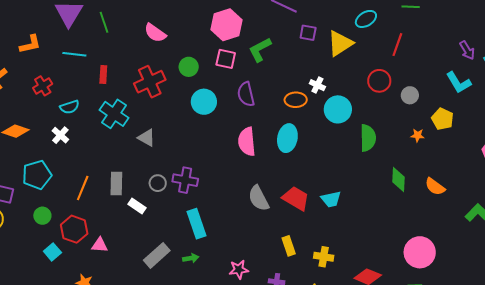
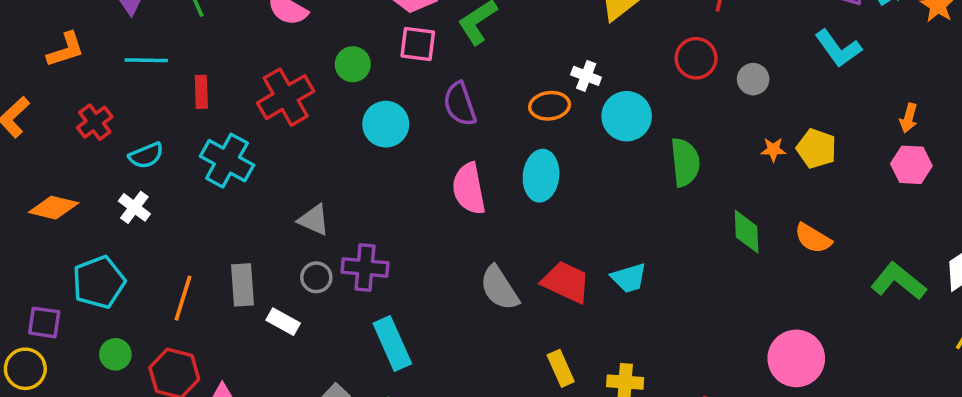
yellow pentagon: (442, 119) -> (816, 149), moved
gray triangle: (147, 138) -> (314, 220), moved

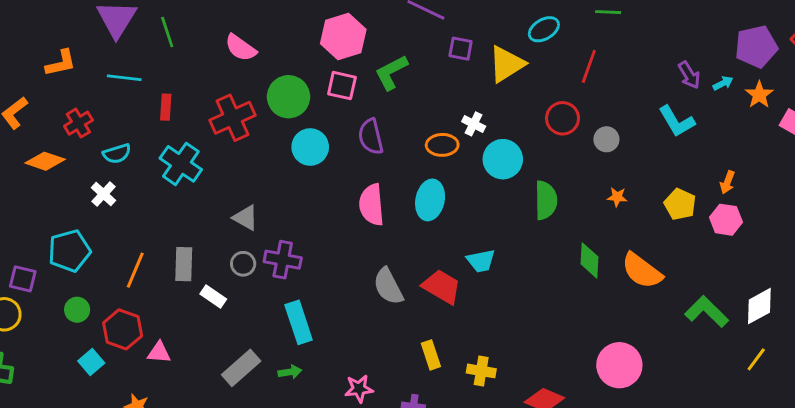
green circle: (353, 64) -> (289, 97), size x1.5
yellow pentagon: (816, 149) -> (680, 204), moved
orange diamond: (54, 208) -> (45, 161), moved
orange semicircle: (813, 238) -> (642, 271), size x1.4
cyan trapezoid: (629, 278) -> (481, 261), moved

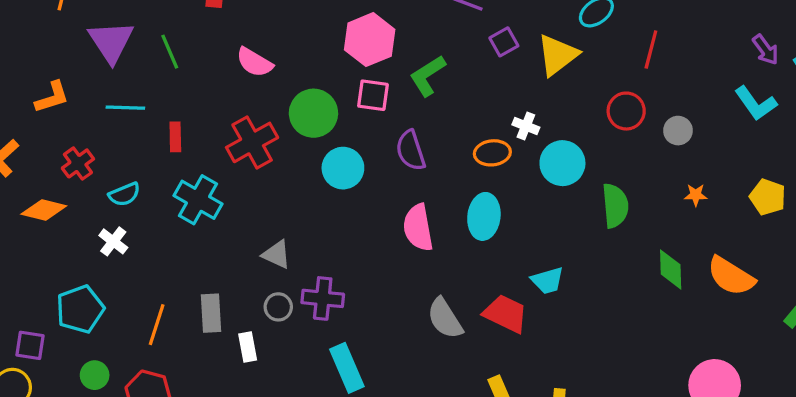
purple square: (461, 49) -> (504, 42), turned -35
white rectangle: (213, 296) -> (248, 347), turned 50

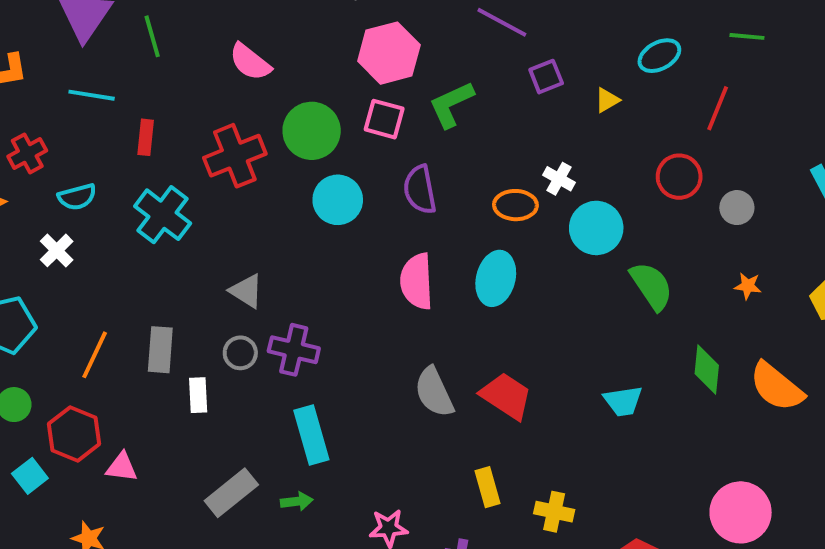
yellow triangle: (557, 55) -> (607, 100), size x0.5
green semicircle: (615, 206) -> (652, 286), turned -36
cyan trapezoid: (547, 281) -> (623, 401), moved

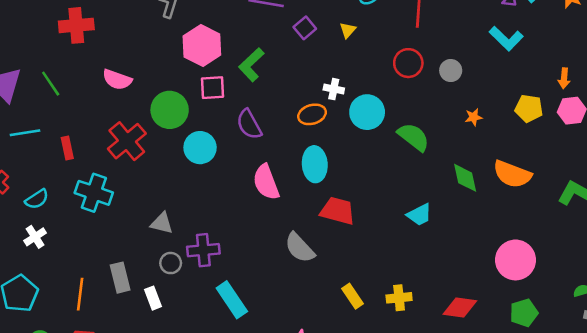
white cross: (57, 250) -> (35, 237), turned 30
red trapezoid: (506, 396) -> (338, 211), moved

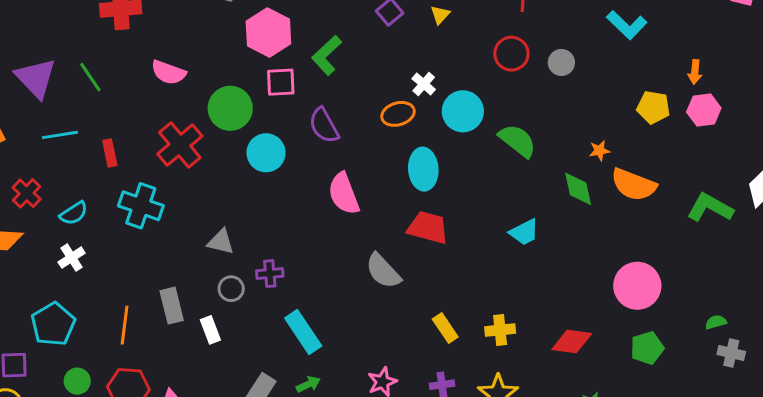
white cross: (334, 89) -> (424, 84), turned 30
orange star: (474, 117) -> (599, 151), moved
cyan ellipse: (315, 164) -> (423, 169), moved
purple cross: (203, 250) -> (270, 274), size x0.7

